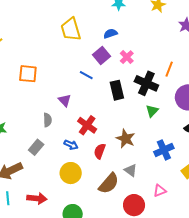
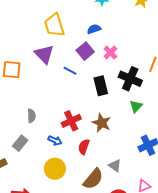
purple triangle: (65, 100) -> (44, 54), moved, size x1.5
red cross: (87, 125) -> (71, 121), turned 30
brown star: (126, 139) -> (101, 123), moved

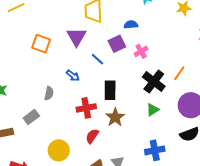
black rectangle: (101, 86) -> (110, 90), moved
blue arrow: (55, 141) -> (73, 76), moved

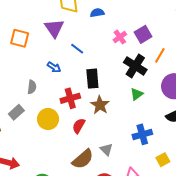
blue semicircle: (131, 25) -> (97, 13), moved
purple square: (117, 44) -> (143, 34), moved
yellow circle: (59, 150) -> (48, 119), moved

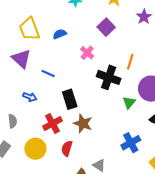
purple square: (143, 34) -> (106, 27), moved
green triangle: (137, 94) -> (129, 102), moved

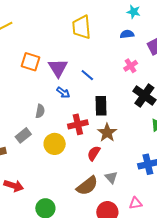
blue semicircle: (60, 34) -> (127, 34), moved
purple triangle: (21, 59) -> (58, 68), moved
red semicircle: (67, 148) -> (94, 153), moved

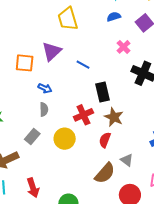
purple triangle: (58, 68) -> (52, 51), moved, turned 30
blue arrow: (63, 93) -> (45, 88), moved
red arrow: (14, 186) -> (33, 188), turned 66

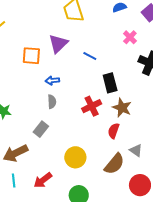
blue arrow: (45, 88) -> (52, 80), turned 152
yellow circle: (65, 139) -> (75, 157), moved
red arrow: (33, 188) -> (43, 180), turned 72

